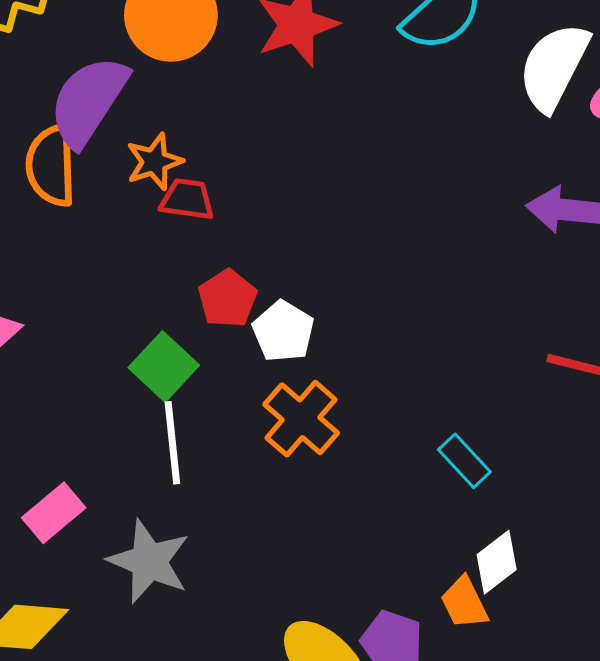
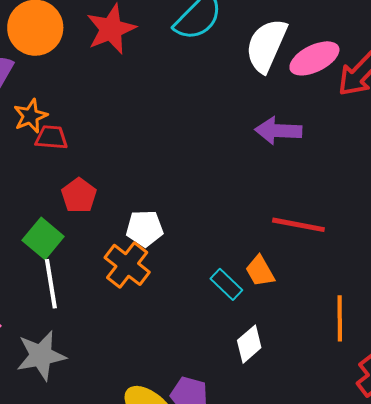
white pentagon: (283, 331) -> (145, 228), moved, turned -30
gray star: (149, 561) -> (41, 356), turned -30
orange trapezoid: (464, 603) -> (260, 271), moved

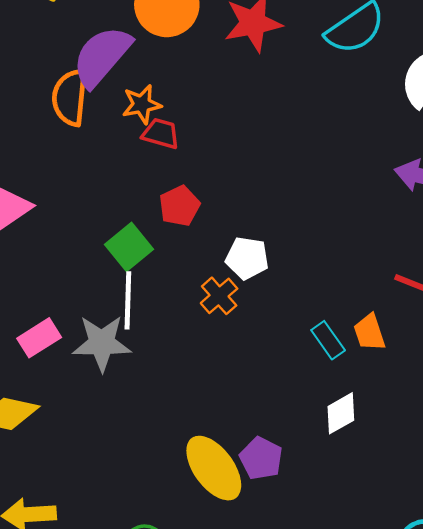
orange cross: (127, 265) -> (219, 296), size x0.7
gray star: (41, 356) -> (102, 343), moved

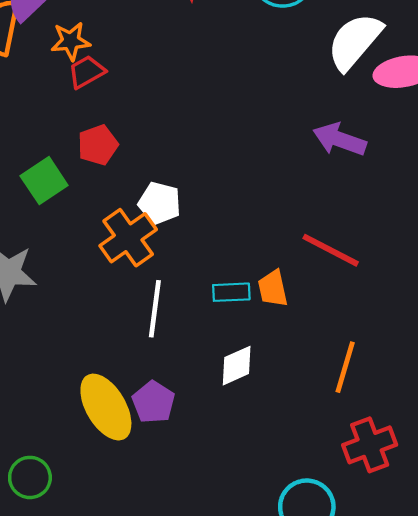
red trapezoid: (161, 134) -> (87, 72), turned -51
orange cross: (219, 296) -> (128, 238), size x1.5
white line: (128, 300) -> (155, 309), moved
cyan rectangle: (328, 340) -> (231, 292), turned -63

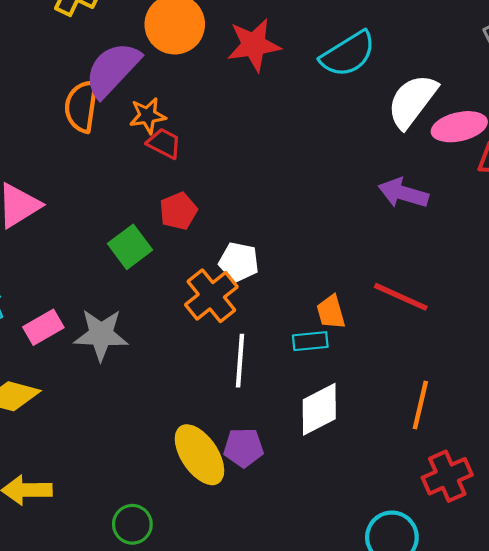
red trapezoid: (87, 72) -> (164, 143), turned 60
orange trapezoid: (273, 289) -> (331, 312), moved
white diamond: (237, 366) -> (319, 409), size x1.4
purple pentagon: (153, 402) -> (244, 448), turned -30

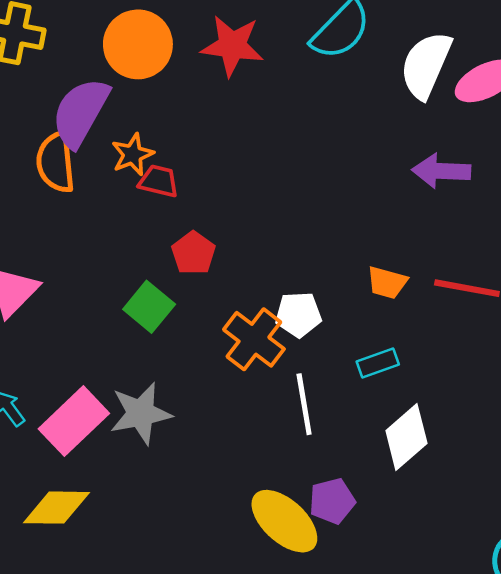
red star: (254, 45) -> (232, 46), turned 30
white pentagon: (239, 262) -> (298, 314), moved
orange trapezoid: (331, 312) -> (387, 283), moved, turned -45
pink rectangle: (43, 327) -> (74, 421), size x1.5

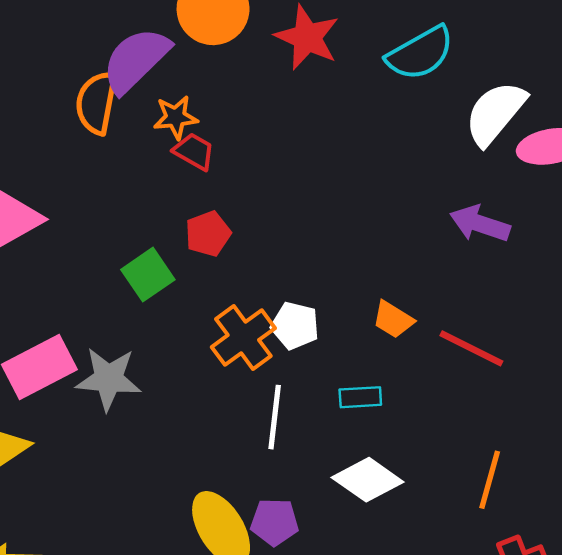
white diamond: (406, 437) -> (368, 480), turned 60

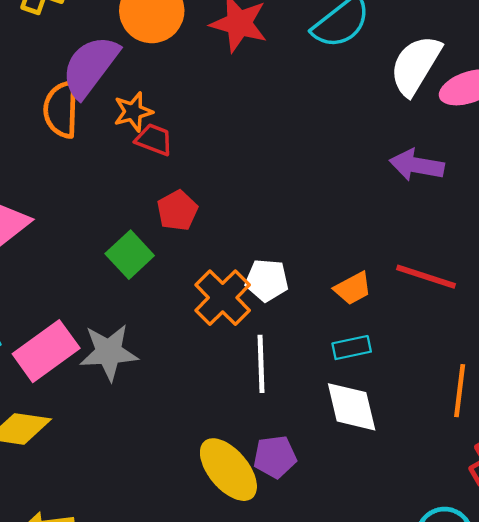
orange trapezoid: (393, 319) -> (353, 288), moved, turned -51
cyan rectangle: (360, 397) -> (352, 348), moved
white diamond: (368, 480) -> (352, 407), turned 50

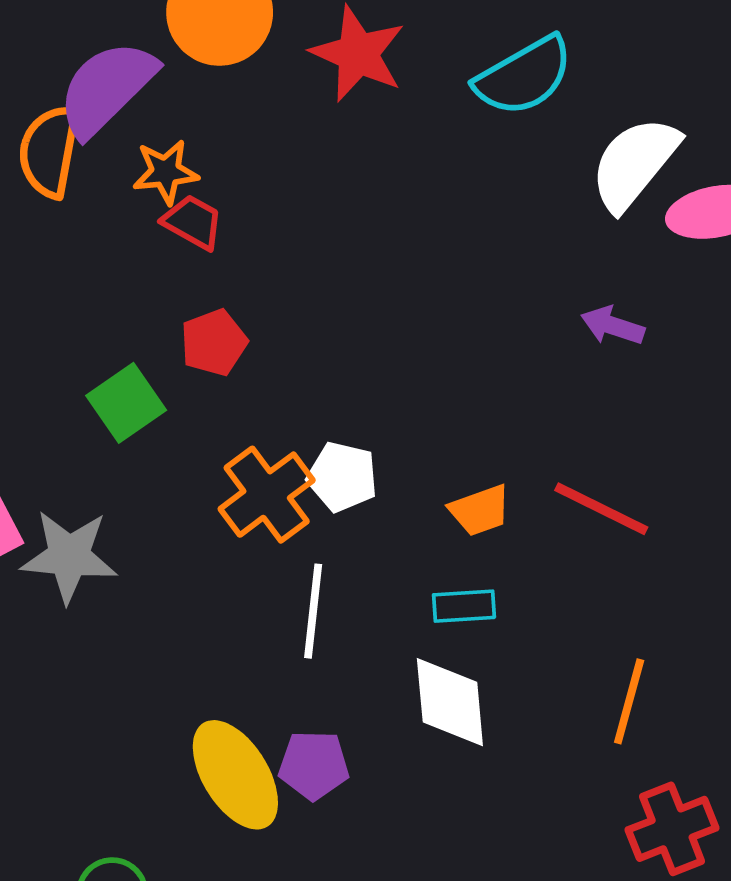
purple arrow: (417, 165) -> (613, 326), size x0.7

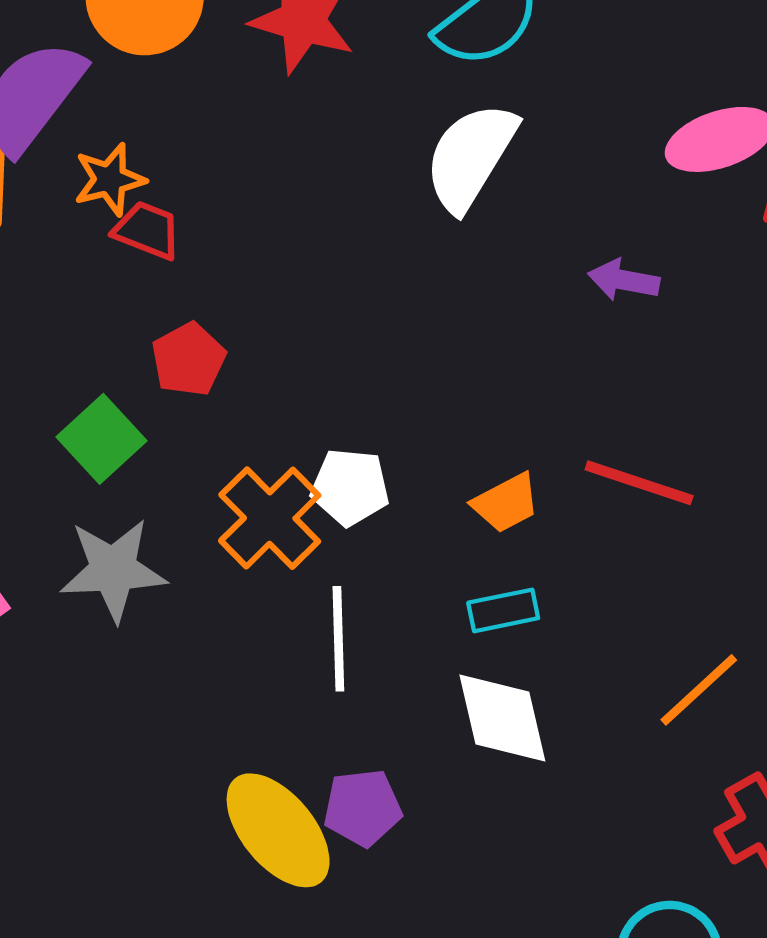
white semicircle: (634, 163) -> (470, 157), moved
gray star: (69, 556) -> (113, 570), moved
orange line: (629, 701) -> (699, 690), turned 40

